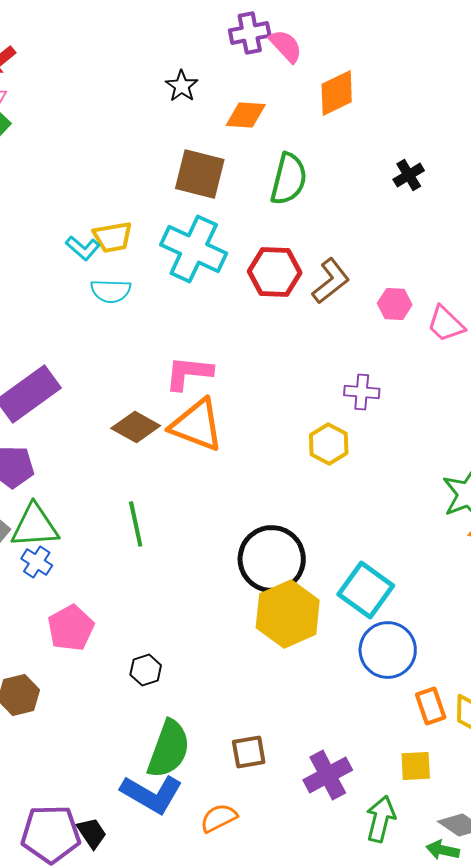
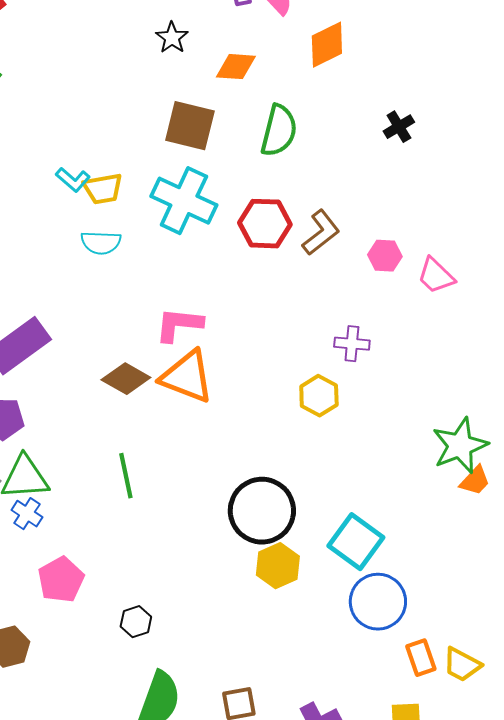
cyan L-shape: (83, 248) -> (73, 180), moved
yellow hexagon: (288, 614) -> (278, 566), size x0.7

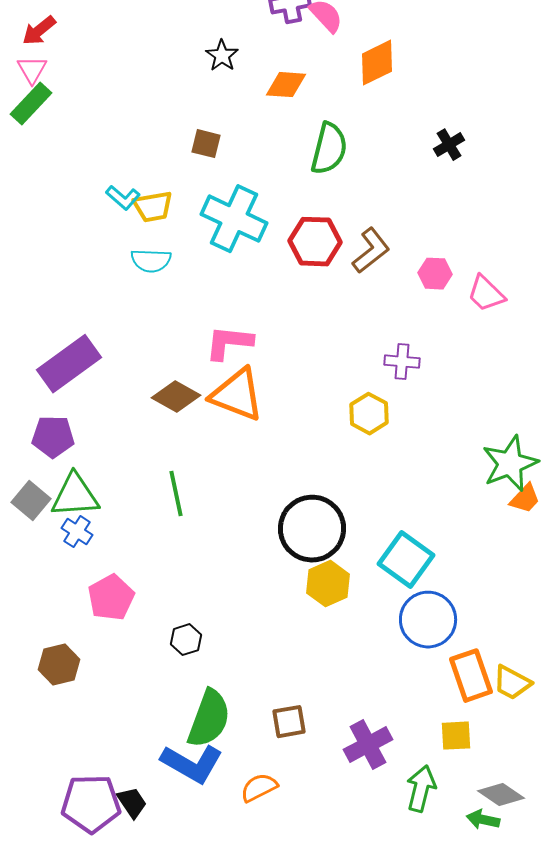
brown square: (190, 126) -> (206, 144), moved, size x0.6
orange rectangle: (421, 658) -> (471, 676), size x1.4

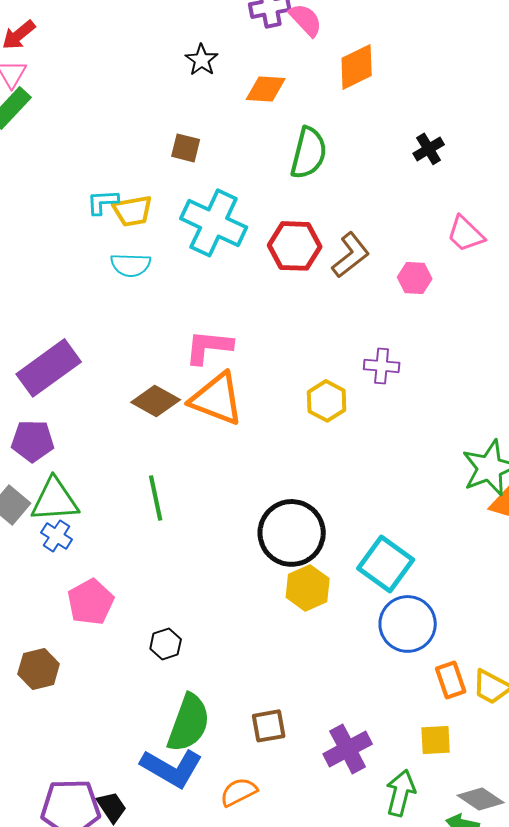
cyan L-shape: (123, 198) -> (103, 202), turned 136
pink trapezoid: (486, 294) -> (466, 234), moved
yellow hexagon: (369, 414) -> (327, 401), moved
orange rectangle: (471, 676) -> (451, 680), size x0.7

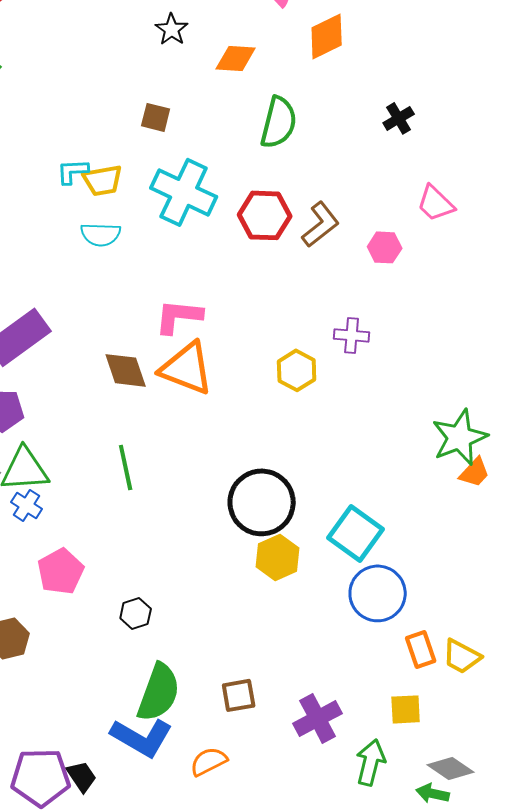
brown diamond: (156, 401) -> (126, 370), turned 42

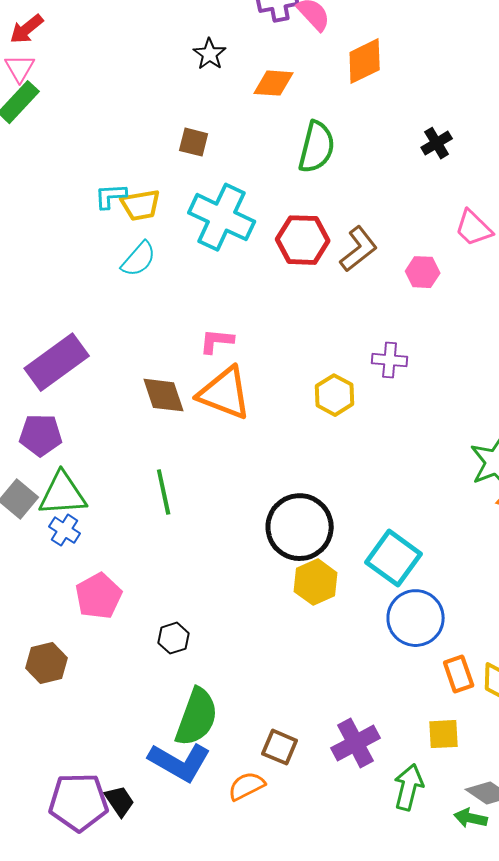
cyan semicircle: (101, 234) -> (139, 259), turned -51
pink L-shape: (179, 316) -> (217, 341), size x0.7
brown square: (239, 695) -> (280, 747), moved, turned 33

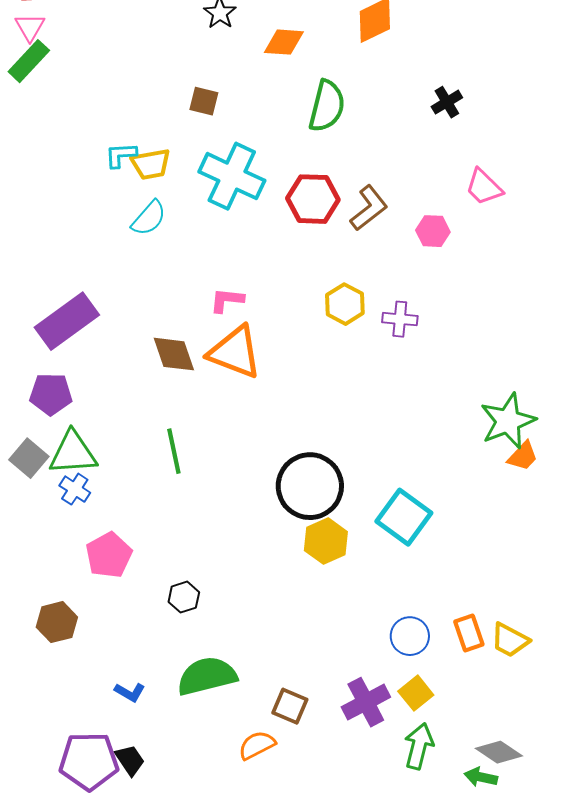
yellow hexagon: (335, 395) -> (345, 304), moved
blue circle: (416, 618) -> (410, 636), moved, size x0.7
green semicircle: (197, 717) -> (207, 676), turned -124
yellow square: (444, 734) -> (416, 693), moved, turned -36
blue L-shape: (180, 762) -> (130, 692), moved, size x0.5

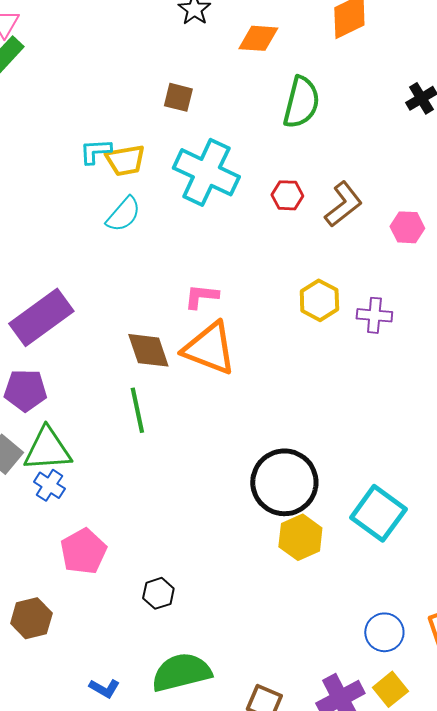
red hexagon: (313, 199) -> (287, 195), size x0.6
green line: (174, 451) -> (137, 410), moved

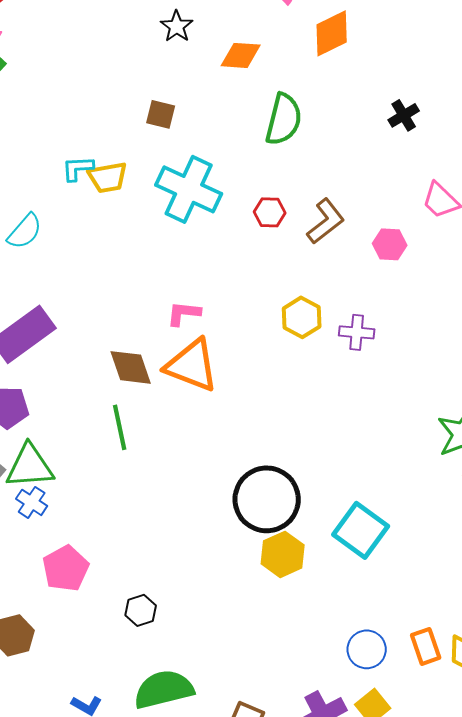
cyan semicircle: (123, 214) -> (25, 231), moved

